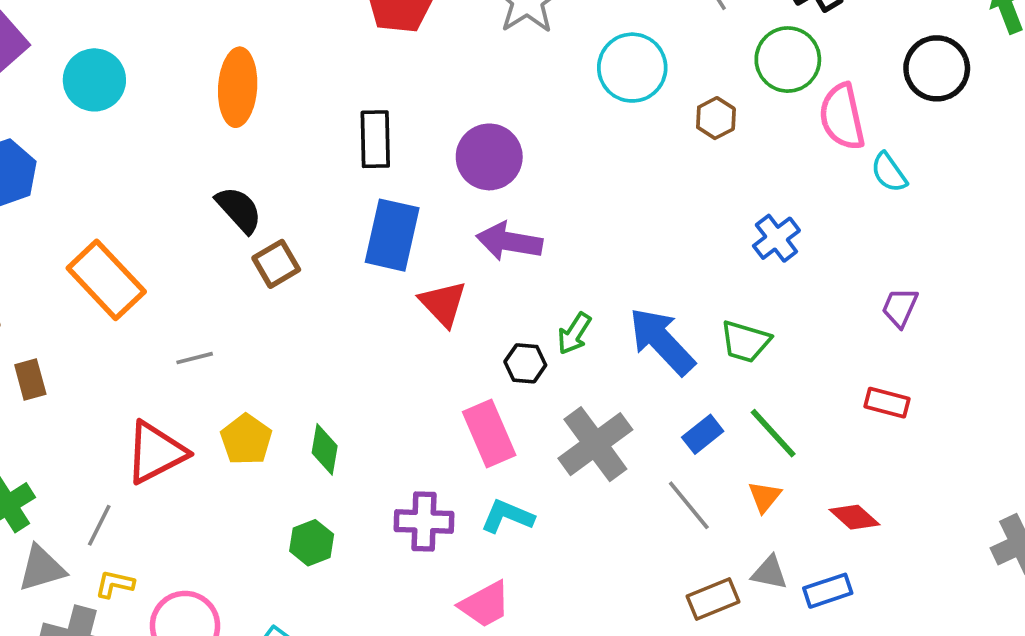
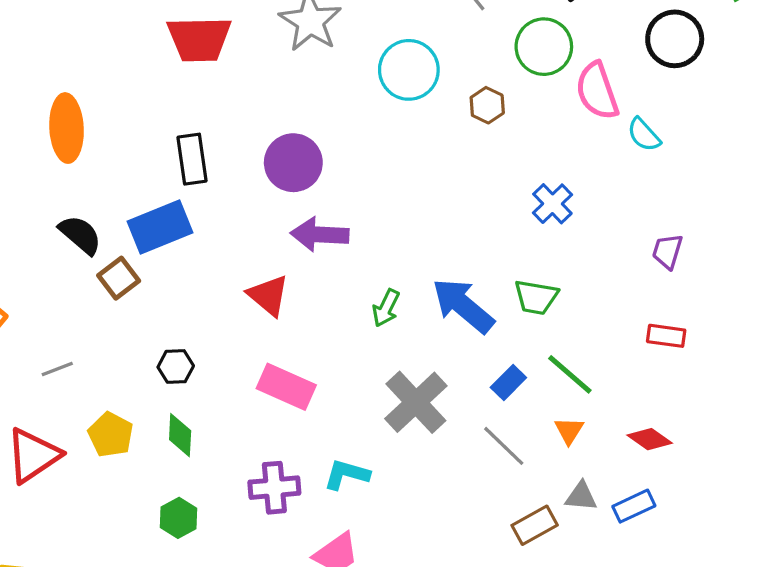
blue rectangle: (392, 235) -> (160, 227), moved, turned 62
black hexagon: (525, 363) -> (176, 366), moved
pink rectangle: (489, 433) -> (286, 387), moved, turned -36

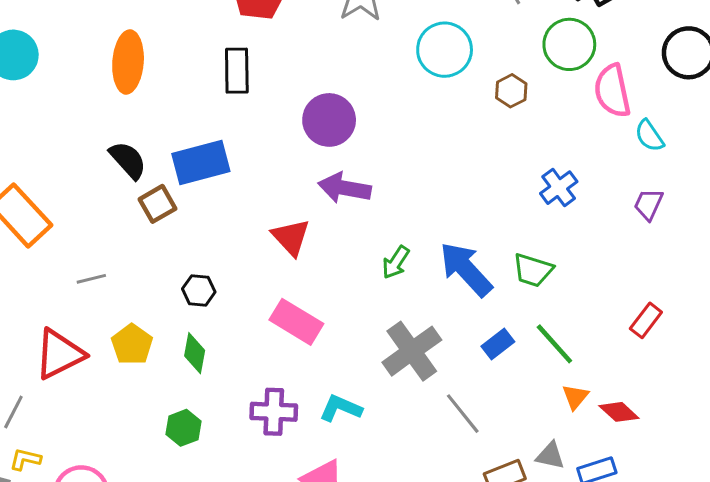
black rectangle: (192, 159) -> (237, 71), moved
purple trapezoid: (667, 251) -> (648, 204), moved
red rectangle: (666, 336) -> (646, 320), turned -68
orange triangle: (569, 431) -> (575, 397), moved
gray line: (504, 446) -> (463, 414), moved

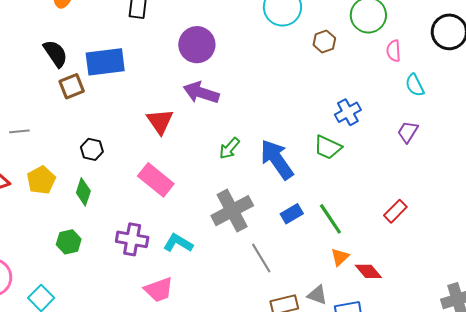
pink semicircle: (612, 91) -> (394, 51), size x0.6
green trapezoid: (533, 270) -> (328, 147), moved

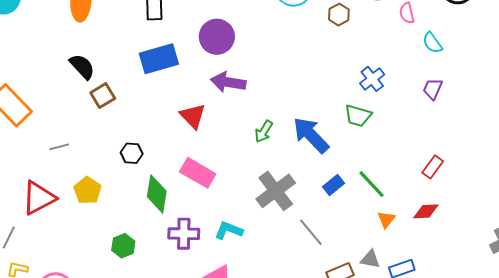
blue rectangle: (105, 62) -> (159, 59), moved
green diamond: (83, 192) -> (157, 194), moved, size x1.4
red diamond: (368, 271) -> (426, 211), moved, turned -44

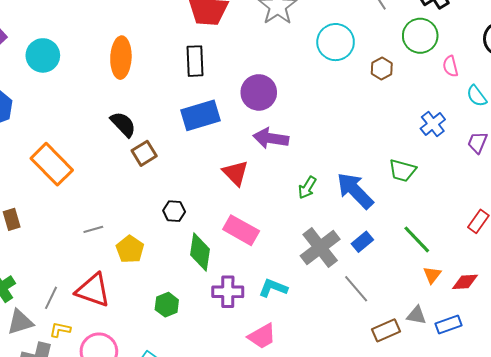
blue cross: (372, 79) -> (433, 124), moved
gray line: (59, 147) -> (93, 229), moved
blue rectangle: (333, 185) -> (362, 242), moved
red triangle: (39, 198) -> (93, 290), moved, turned 48
red diamond: (426, 211) -> (465, 282), moved

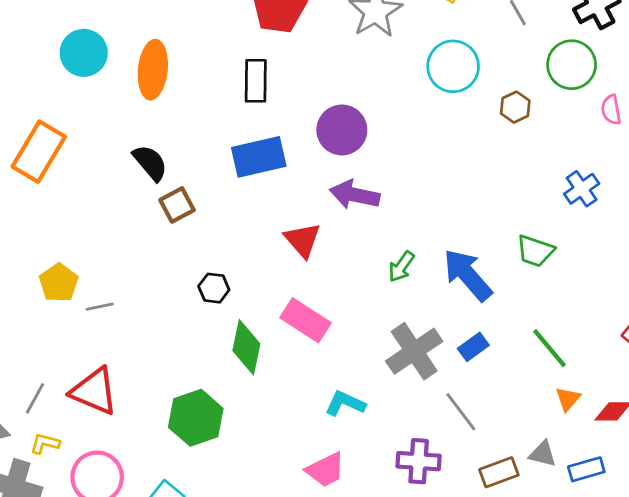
cyan circle: (43, 55) -> (84, 53), moved
orange rectangle: (52, 164) -> (39, 152), moved, turned 72
yellow pentagon: (130, 249) -> (59, 283), moved
purple cross: (228, 292) -> (419, 461), moved
green hexagon: (167, 305) -> (196, 418), size x1.6

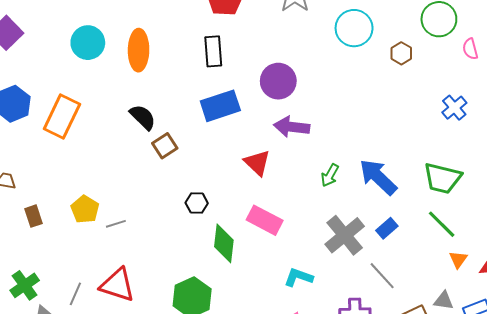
green trapezoid: (535, 251) -> (442, 178), moved, size x1.4

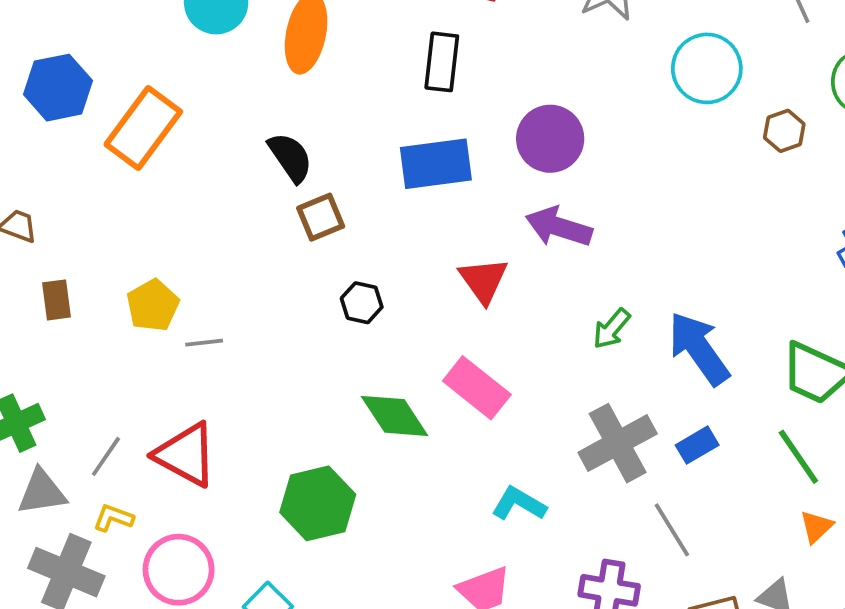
black hexagon: (197, 203) -> (362, 303), moved
green diamond: (224, 243) -> (394, 416), turned -51

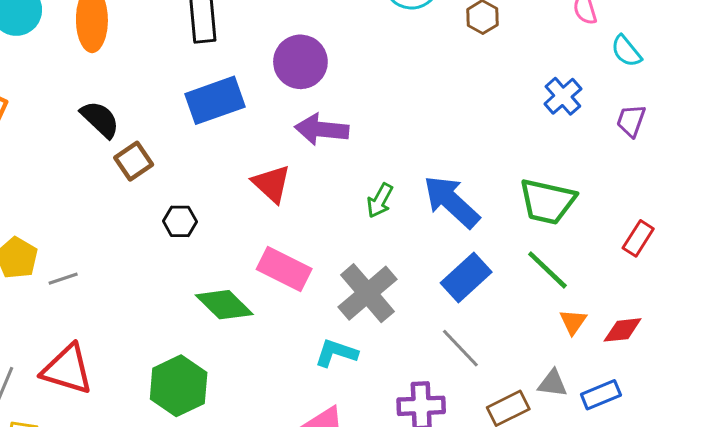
gray cross: (618, 443) -> (367, 293), moved
blue rectangle: (697, 445) -> (466, 278), size x1.5

